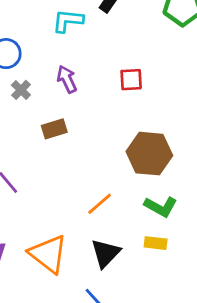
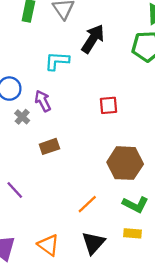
purple arrow: (67, 79) -> (43, 101), moved
orange triangle: (48, 254) -> (48, 245), size x0.7

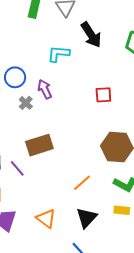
black arrow: (93, 39) -> (91, 35), turned 112
brown rectangle: (49, 146) -> (39, 145), moved, size x1.5

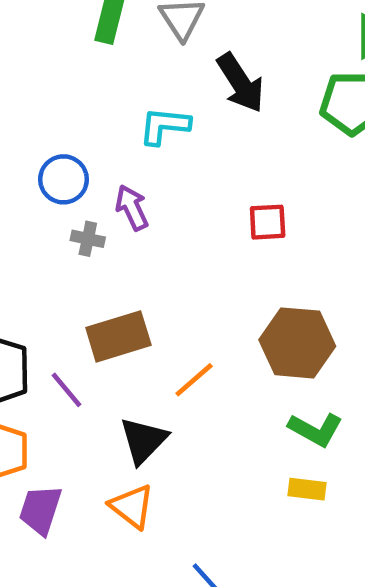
gray cross: (26, 103) -> (88, 239), turned -32
orange line: (82, 183) -> (194, 380), moved
black triangle: (87, 218) -> (144, 440), moved

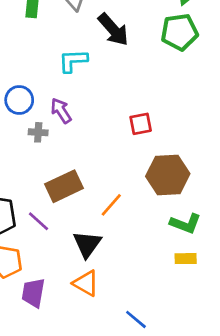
red square: (268, 222) -> (141, 124), moved

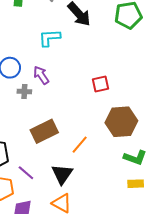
purple line: (38, 221) -> (26, 173), moved

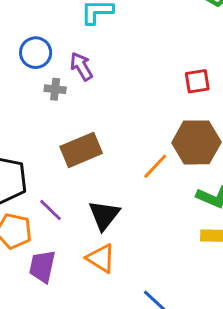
red square: (101, 84) -> (197, 81), moved
orange line: (80, 145) -> (155, 166), moved

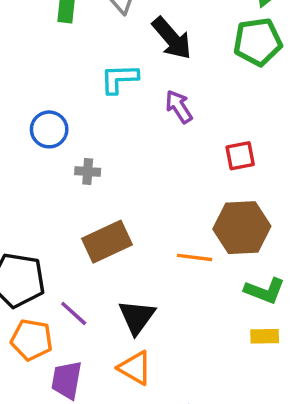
purple arrow: (81, 66) -> (179, 107), moved
gray cross: (55, 89) -> (88, 172), moved
orange line: (155, 166) -> (195, 257), turned 56

